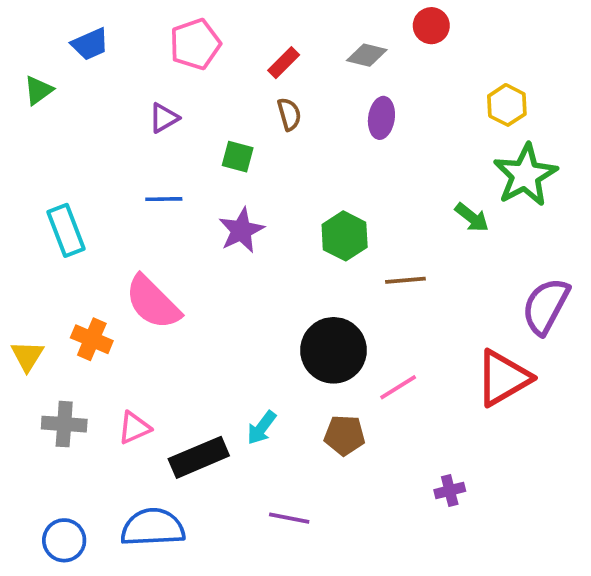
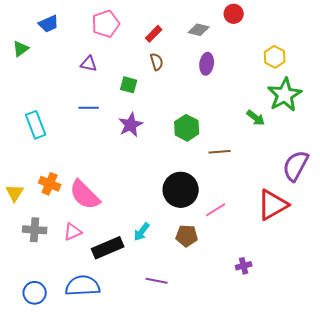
purple triangle: (164, 118) -> (89, 64), turned 42
pink semicircle: (153, 302) -> (85, 195), moved

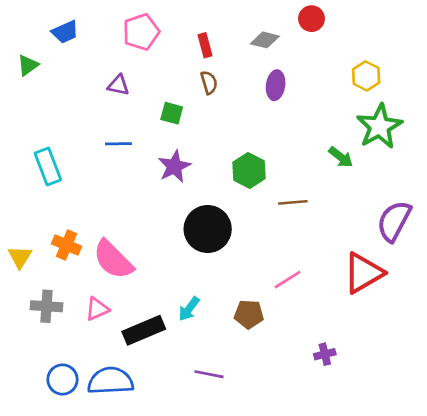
red rectangle: (154, 34) -> (205, 45), turned -60
black circle: (181, 190) -> (208, 229), moved
blue circle: (35, 293) -> (62, 379), moved

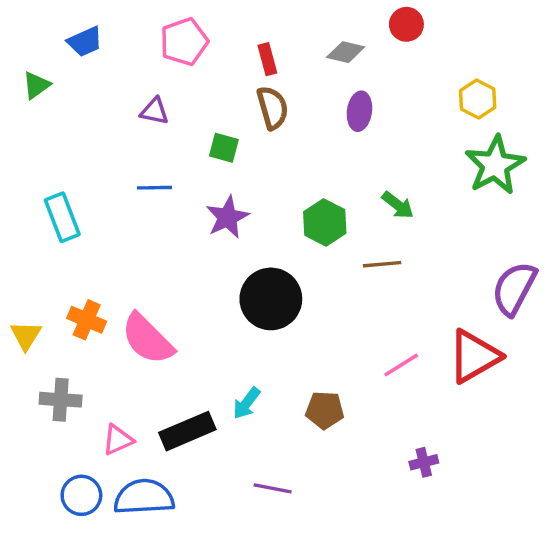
brown semicircle: (209, 83) -> (273, 108), size x1.4
green arrow: (341, 157) -> (398, 205), moved
pink line: (288, 280) -> (401, 365), moved
pink triangle: (97, 309) -> (118, 440), moved

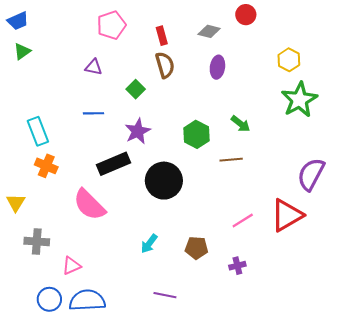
blue trapezoid: (85, 42) -> (18, 21), moved
green square: (224, 148) -> (136, 89), turned 30
orange cross: (87, 320) -> (46, 166), moved
black rectangle: (187, 431) -> (113, 164), moved
purple cross: (424, 462) -> (237, 266), moved

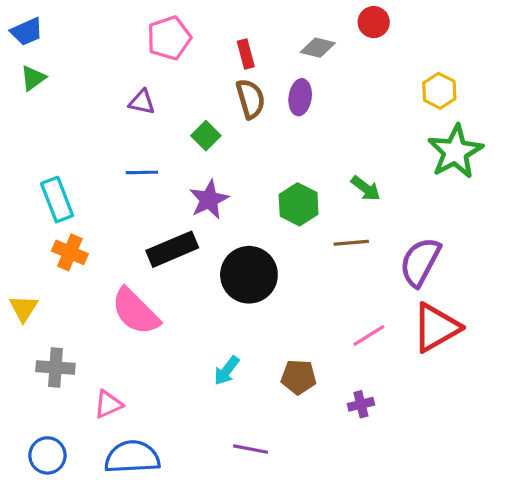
purple ellipse: (217, 67) -> (300, 97), moved
purple semicircle: (311, 174) -> (420, 262), moved
blue circle: (49, 299) -> (47, 455), moved

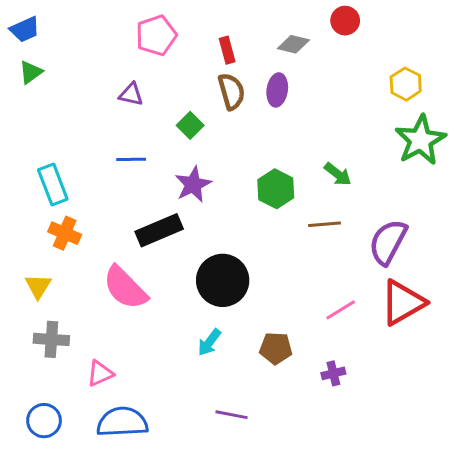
black circle: (249, 275) -> (223, 280), moved
yellow triangle: (23, 308) -> (38, 286), moved

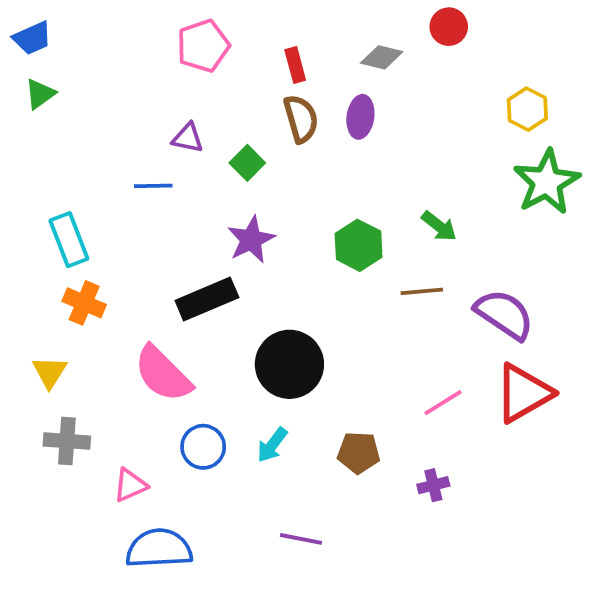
purple triangle: (131, 94) -> (188, 138), moved
blue line: (131, 159) -> (153, 186), moved
purple semicircle: (388, 242) -> (504, 314), turned 96
blue circle: (44, 421) -> (203, 447), moved

